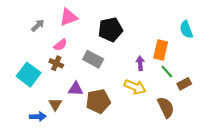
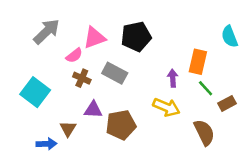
pink triangle: (69, 17) -> (94, 38), moved
gray arrow: (38, 25) -> (46, 31), size x1.6
brown cross: (56, 63) -> (82, 78), moved

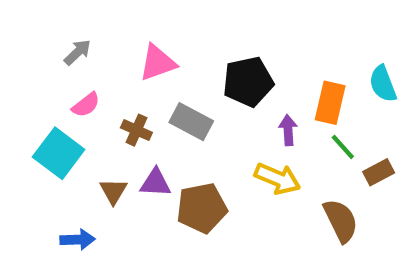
gray arrow: (46, 31) -> (78, 52), size x0.6
black pentagon: (136, 37) -> (248, 82), moved
cyan semicircle: (230, 37) -> (383, 84), moved
pink semicircle: (74, 55) -> (86, 105), moved
brown triangle: (68, 129) -> (113, 191), moved

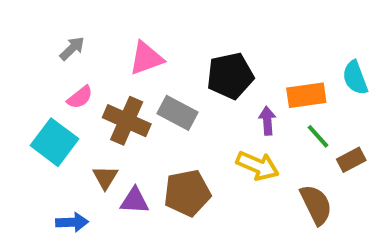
orange rectangle: (330, 103) -> (306, 95), turned 69
brown cross: (136, 130) -> (127, 121), size x1.6
purple triangle: (155, 183) -> (135, 201), moved

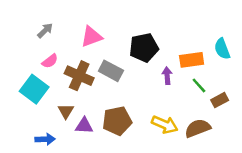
yellow arrow: (258, 166) -> (165, 125), moved
brown semicircle: (316, 205) -> (198, 128), turned -85

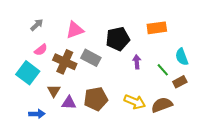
cyan semicircle: (222, 49) -> (182, 57), moved
orange rectangle: (192, 60) -> (157, 28), moved

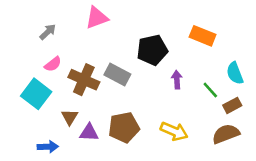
orange rectangle: (157, 28) -> (203, 36), turned 30
pink triangle: (75, 30) -> (97, 18), moved
brown semicircle: (162, 105) -> (226, 134), moved

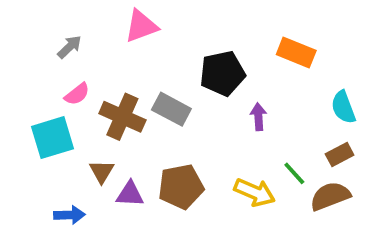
green line: (210, 90) -> (294, 173), moved
cyan square: (36, 94) -> (53, 138), turned 36

